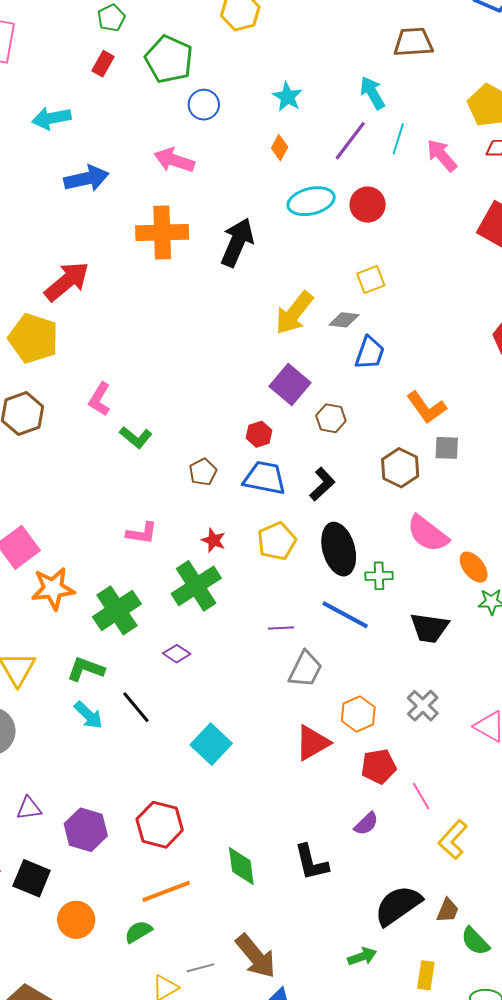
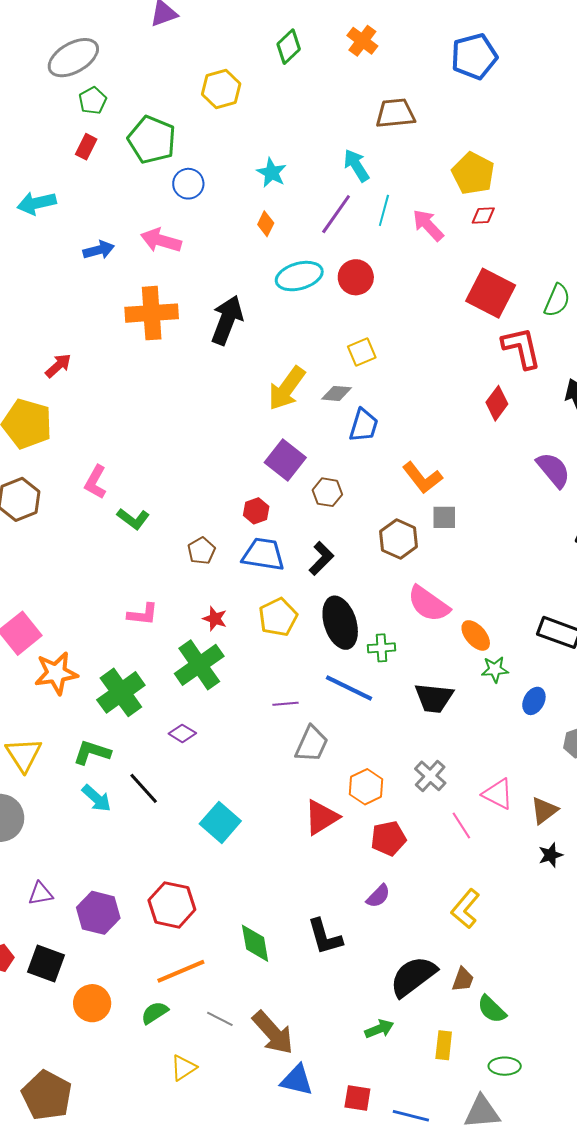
blue arrow: (86, 178) -> (99, 250), moved, size x0.7
red arrow: (67, 281) -> (58, 366), size x0.6
pink line: (421, 796) -> (461, 826), moved
gray line: (201, 968) -> (220, 1019), moved, turned 44

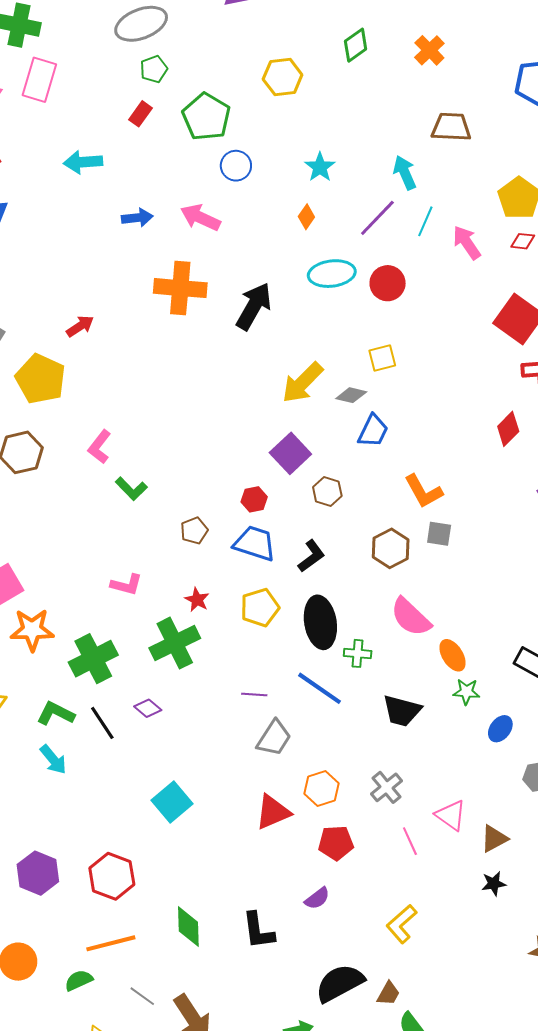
black line: (144, 788) -> (102, 723), moved

